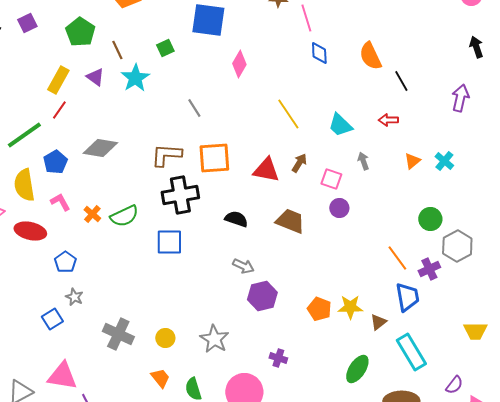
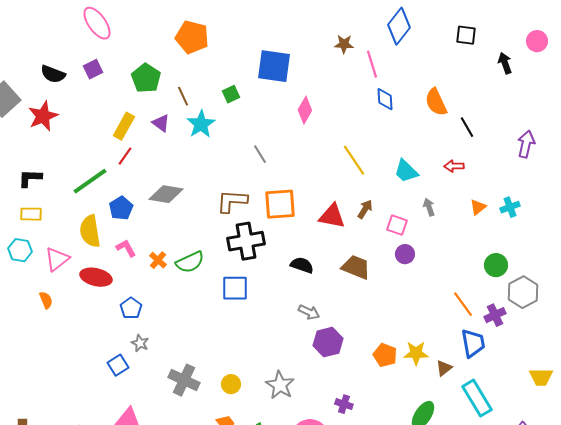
black arrow: (476, 47) -> (505, 63), moved
cyan cross: (444, 161) -> (510, 207), turned 30

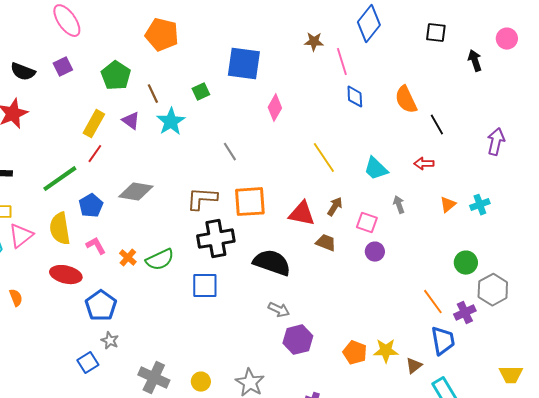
pink triangle: (57, 259) -> (21, 236), moved
black semicircle: (302, 265) -> (272, 263), size x1.6
brown trapezoid: (356, 267) -> (326, 243), moved, size x0.7
blue pentagon: (131, 308) -> (101, 306), size x1.4

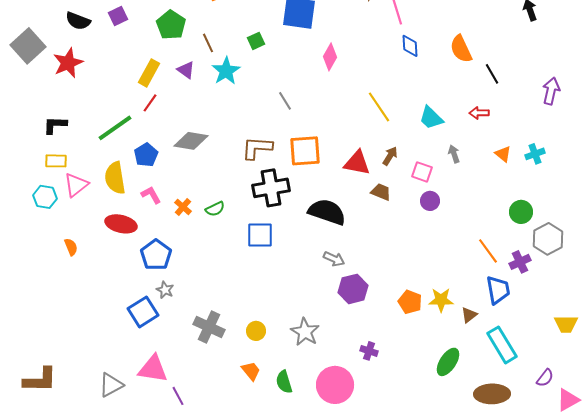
orange triangle: (448, 205) -> (503, 154), turned -42
green semicircle: (160, 260) -> (215, 209), size x0.7
blue square: (88, 363) -> (143, 312), size x1.4

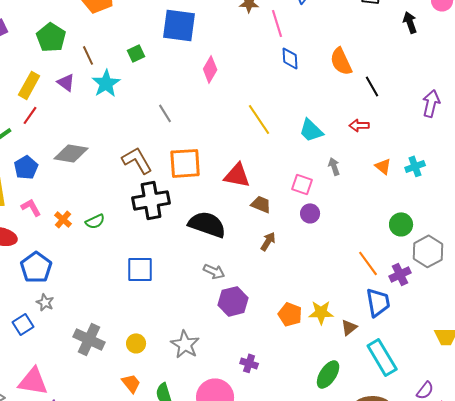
brown L-shape: (257, 148) -> (137, 160), turned 56
brown arrow: (390, 156) -> (268, 241), moved
blue square: (260, 235) -> (140, 269), moved
blue square: (143, 312) -> (23, 324), size x0.7

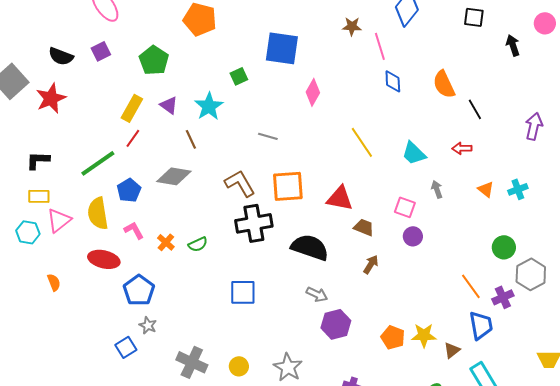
brown line: (88, 55) -> (191, 139), moved
gray line: (165, 113) -> (268, 136), turned -42

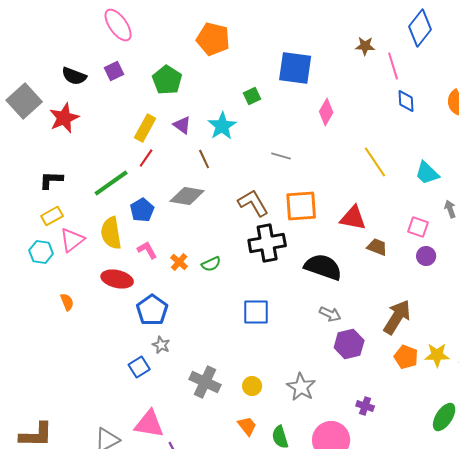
yellow rectangle: (39, 196) -> (52, 216), turned -30
brown arrow: (371, 264) -> (397, 317), moved, size x1.8

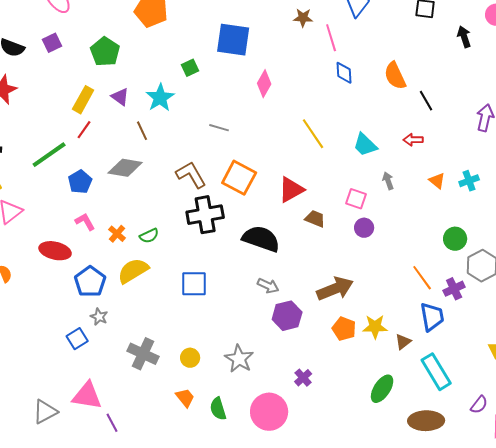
orange square: (301, 206) -> (239, 178), turned 32
red triangle: (353, 218) -> (291, 190), turned -40
yellow semicircle: (111, 233) -> (133, 271), moved, turned 68
brown arrow: (397, 317) -> (335, 289), turned 36
purple cross: (365, 406) -> (303, 378), turned 30

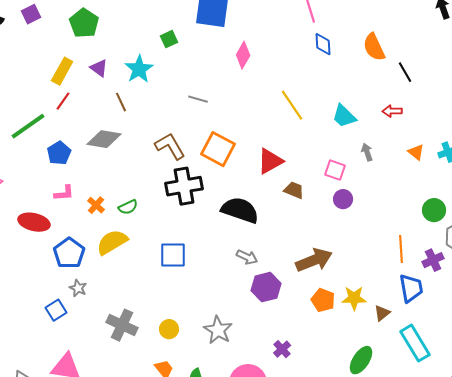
pink L-shape: (85, 222) -> (64, 193), turned 115
orange line: (422, 278) -> (401, 249), turned 32

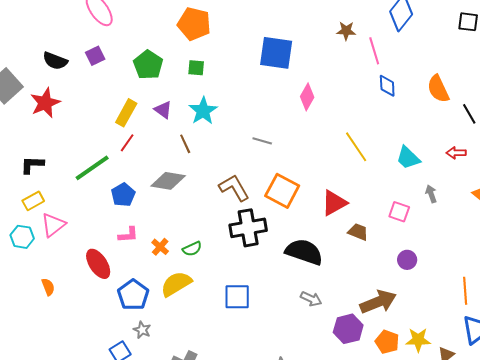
green square: (169, 39) -> (196, 68), moved, turned 30
purple circle: (343, 199) -> (407, 260), moved
red ellipse: (34, 222) -> (98, 264), turned 44
purple hexagon: (266, 287) -> (348, 329), moved

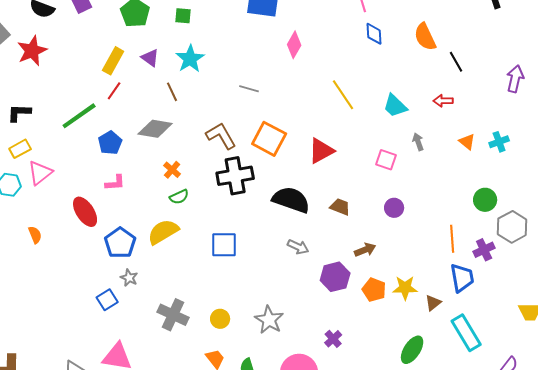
brown trapezoid: (358, 232) -> (340, 207), moved
orange cross: (160, 247) -> (172, 170), moved
brown arrow: (378, 302) -> (365, 250), size x0.6

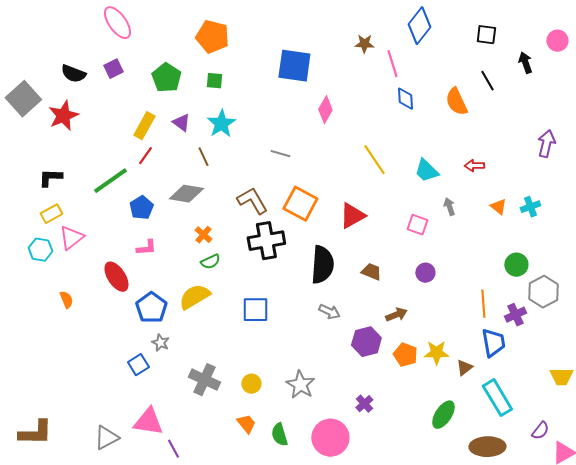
black line: (456, 62) -> (487, 81), moved
black semicircle: (291, 200) -> (322, 265), turned 75

